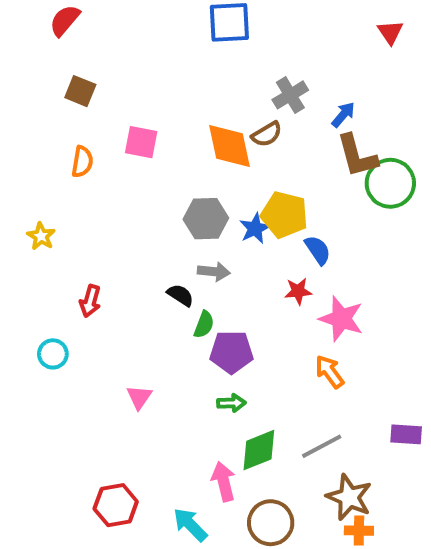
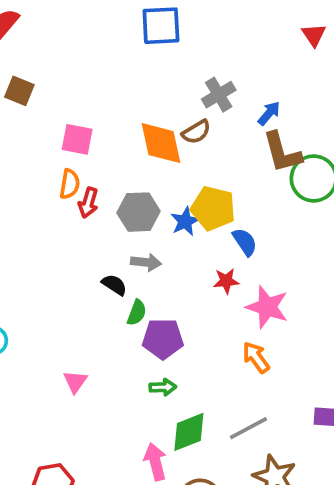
orange semicircle: (82, 162) -> (70, 184), moved
red arrow: (90, 301) -> (88, 203), moved

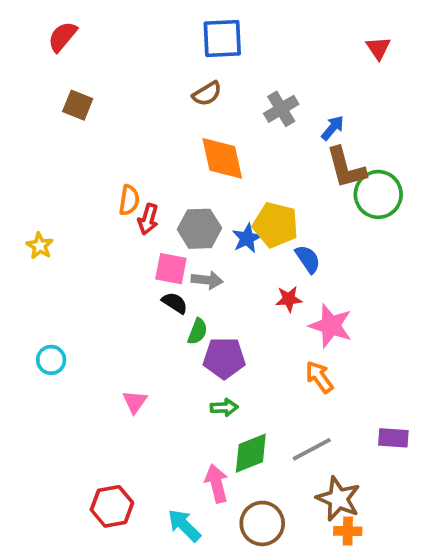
brown semicircle: (196, 132) -> (207, 94), moved
pink square: (77, 139) -> (171, 269), moved

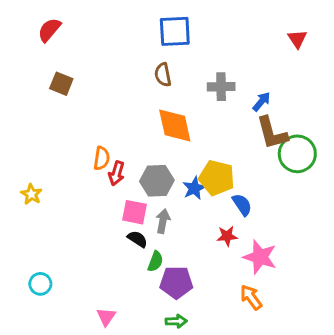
brown semicircle: (207, 94) -> (163, 75), turned 110
gray cross: (281, 109) -> (221, 87), turned 30
gray arrow: (207, 280) -> (163, 221), turned -85

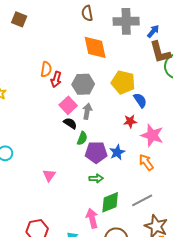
gray cross: (221, 87) -> (126, 21), size x1.4
blue star: (194, 188) -> (117, 152), moved
pink square: (134, 212) -> (68, 105), turned 36

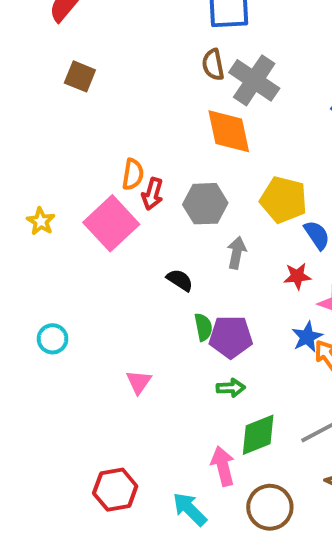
gray cross: (126, 21) -> (254, 80), moved, turned 35
pink square: (68, 105) -> (111, 223), moved, size x1.5
gray arrow: (87, 111) -> (237, 253), moved
green semicircle: (82, 138) -> (203, 327), moved, turned -32
blue star: (117, 152) -> (307, 337), moved

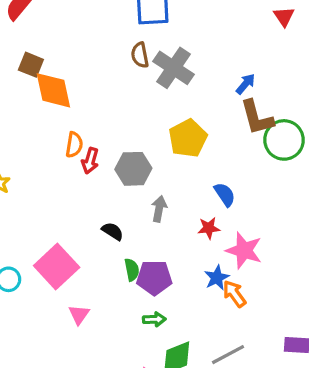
orange diamond: (229, 131) -> (53, 90), moved
yellow pentagon: (284, 200) -> (188, 138), moved, turned 30
pink square: (111, 223) -> (57, 266), moved

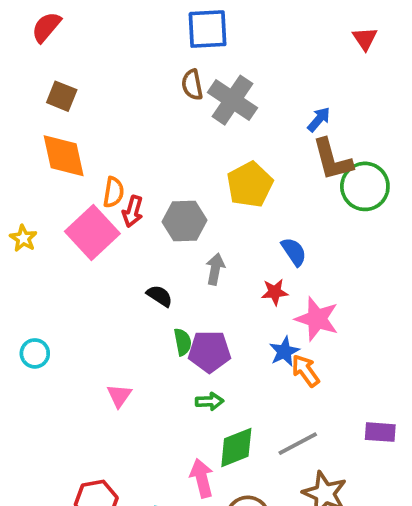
orange diamond: (53, 90) -> (64, 156), moved
pink square: (57, 266) -> (92, 233), moved

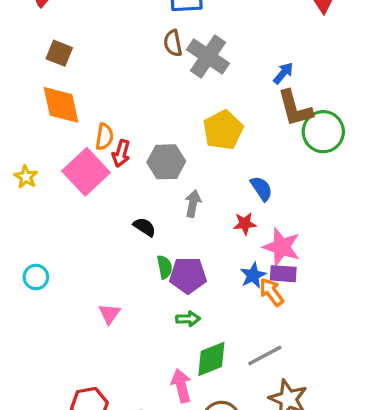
purple rectangle: (380, 432) -> (283, 274), moved

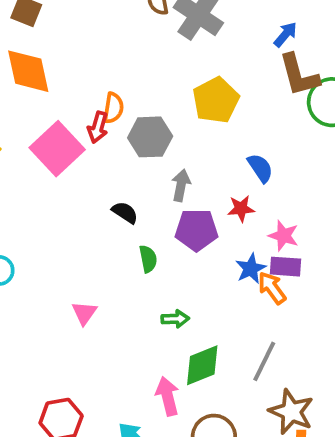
orange semicircle: (104, 137) -> (113, 108), moved
pink star: (282, 247) -> (284, 236), size x0.7
purple pentagon: (188, 275) -> (196, 230), moved
gray line: (265, 356) -> (264, 361), turned -36

